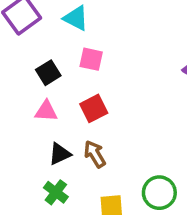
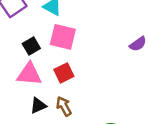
pink square: (91, 59) -> (63, 37), size x1.5
pink triangle: (46, 111) -> (29, 74), size x1.5

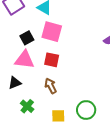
red square: (64, 73) -> (52, 60), turned 35
black triangle: (38, 106) -> (15, 83), moved

